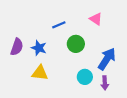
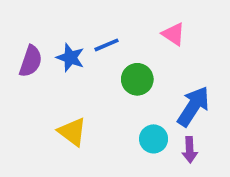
purple semicircle: (17, 47) -> (31, 61), moved
blue star: (39, 48) -> (70, 58), moved
yellow triangle: (40, 73) -> (72, 132), turned 30

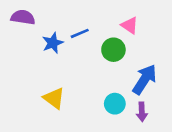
blue star: (70, 58) -> (53, 43), turned 30
purple semicircle: (31, 61) -> (23, 17), moved, turned -100
green circle: (137, 79) -> (113, 50), moved

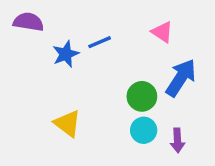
green circle: (113, 50) -> (142, 96), moved
blue arrow: (145, 79) -> (181, 78), moved

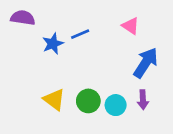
green circle: (142, 96) -> (88, 101), moved
purple arrow: (177, 140) -> (143, 100), moved

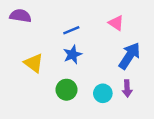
blue star: (53, 44) -> (73, 55), moved
yellow triangle: (54, 100) -> (34, 63), moved
green circle: (88, 101) -> (66, 90), moved

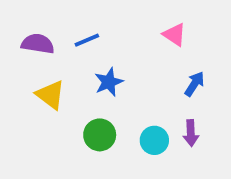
purple semicircle: (20, 16) -> (38, 44), moved
blue line: (71, 30) -> (87, 40), moved
blue arrow: (130, 56) -> (194, 84), size x0.6

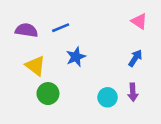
pink triangle: (174, 35) -> (139, 21), moved
green circle: (100, 135) -> (48, 94), moved

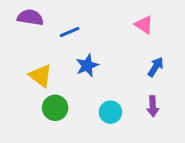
pink triangle: (139, 21) -> (144, 25), moved
purple semicircle: (26, 30) -> (30, 17), moved
cyan circle: (107, 97) -> (110, 112), moved

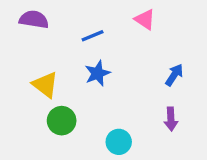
pink triangle: (144, 25) -> (145, 19), moved
blue line: (70, 32) -> (93, 36), moved
cyan circle: (110, 112) -> (119, 142), moved

